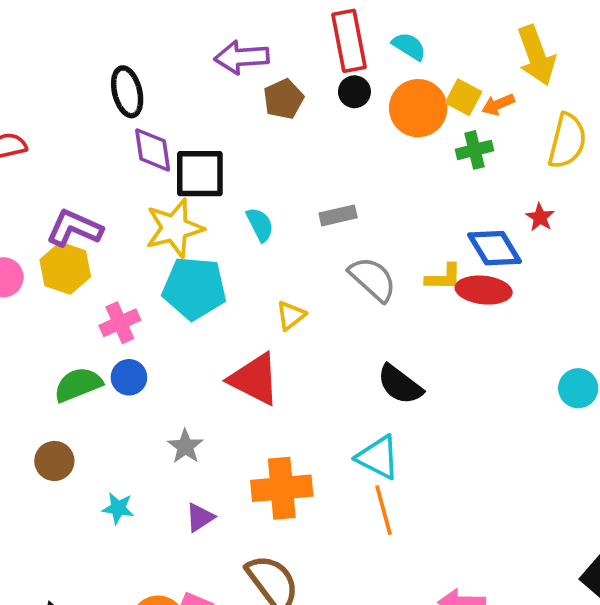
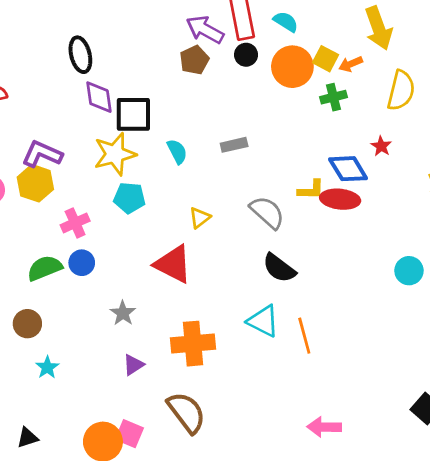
purple arrow: (242, 57) -> (205, 30), moved, turned 33
gray semicircle: (373, 279) -> (267, 212), moved
cyan pentagon: (194, 288) -> (129, 198), size x0.7
cyan star: (118, 508) -> (47, 367), moved, turned 30
orange line: (384, 510) -> (304, 336), moved

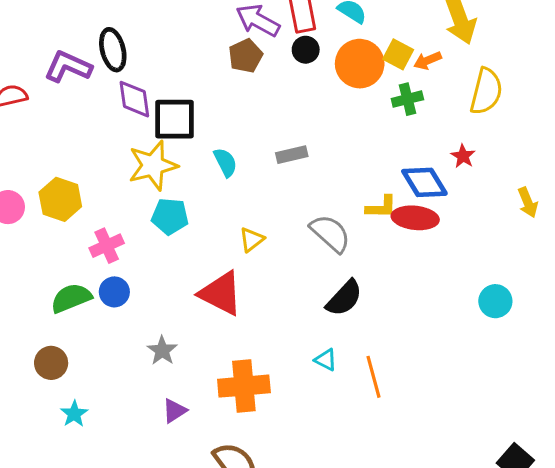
purple L-shape: (42, 154) -> (68, 67), moved
black semicircle: (279, 268) -> (344, 298), turned -84
cyan triangle: (263, 321) -> (326, 360), size x0.6

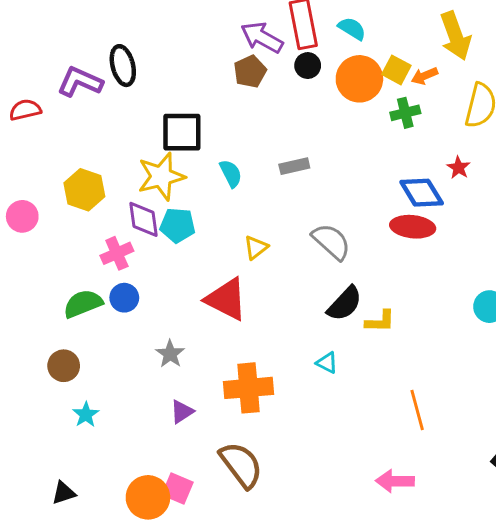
purple diamond: (134, 99) -> (144, 219), moved
yellow hexagon: (60, 199) -> (84, 190), moved
yellow L-shape: (381, 207) -> (380, 321), moved
orange line: (374, 377) -> (417, 410), moved

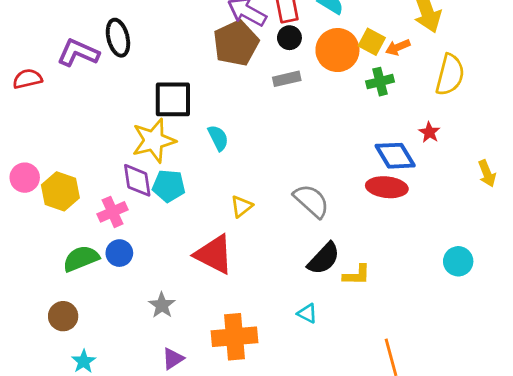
brown pentagon: (250, 71) -> (236, 43), size x1.5
gray rectangle: (294, 166) -> (287, 79), moved
yellow hexagon: (84, 190) -> (60, 191), moved

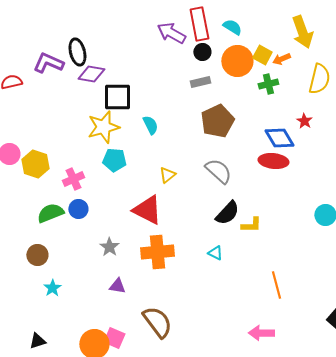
brown pentagon: (236, 43) -> (217, 121), moved
purple diamond: (137, 180) -> (91, 74), moved, turned -72
orange cross: (235, 337) -> (157, 252), moved
purple triangle: (173, 359) -> (117, 286), turned 42

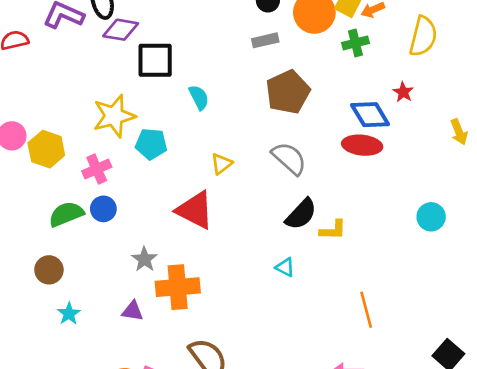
yellow star: (103, 127) -> (114, 116), moved
orange cross: (157, 252) -> (178, 287), moved
purple triangle: (117, 286) -> (133, 311), moved

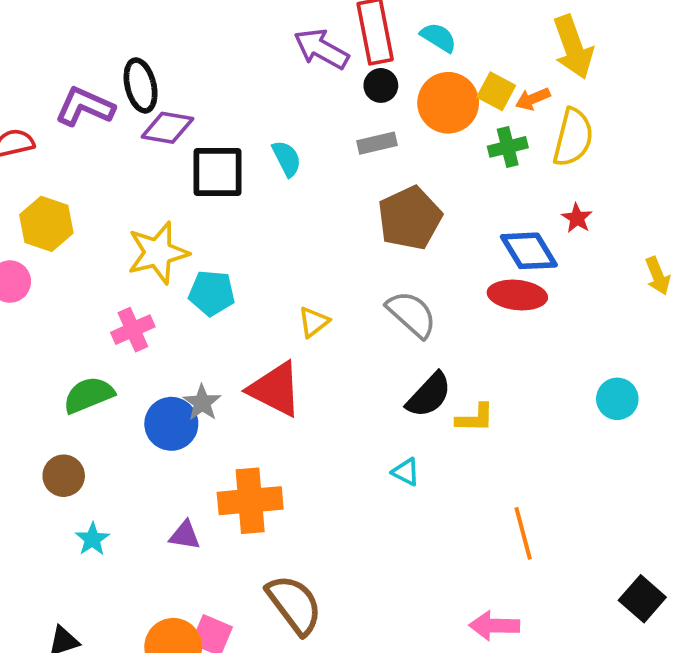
yellow semicircle: (423, 36) -> (573, 137), moved
cyan semicircle: (199, 97) -> (287, 159), moved
yellow hexagon: (46, 149) -> (46, 224), moved
blue circle: (103, 209) -> (171, 424), moved, size x1.4
gray star: (145, 259) -> (202, 403), moved

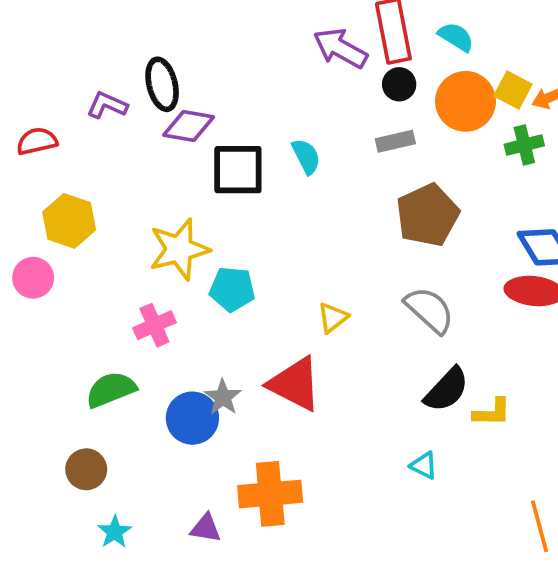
purple L-shape: (85, 107) -> (107, 105), size x0.7

